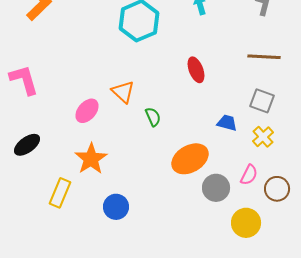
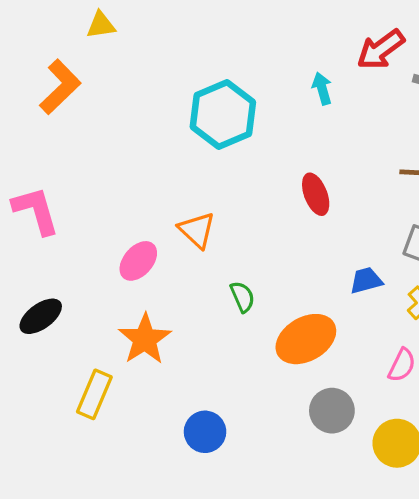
green semicircle: (153, 117) -> (242, 297), moved
blue trapezoid: (227, 123) -> (366, 280), turned -30
gray circle: (216, 188) -> (332, 411), moved
blue circle: (116, 207) -> (205, 432), moved

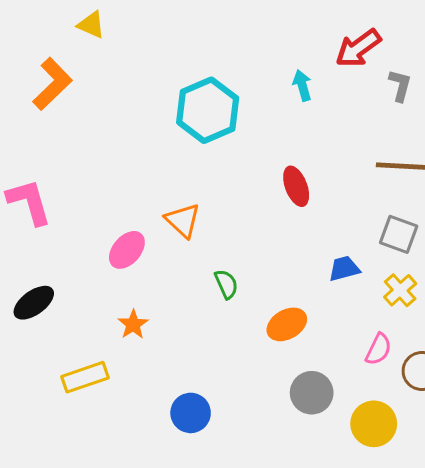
yellow triangle: (101, 25) -> (91, 25), turned 32
orange star: (145, 339) -> (133, 324), size x0.6
orange ellipse: (306, 339) -> (287, 324), size x0.7
yellow rectangle: (94, 394) -> (85, 377), turned 48

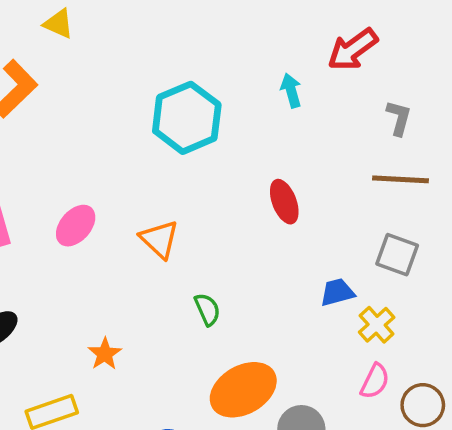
gray L-shape: (400, 85) -> (399, 118), moved
pink ellipse: (127, 250) -> (76, 226), moved
yellow cross: (400, 290) -> (377, 325), moved
orange ellipse: (287, 324) -> (243, 390), moved, size x1.5

